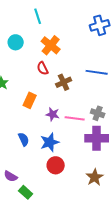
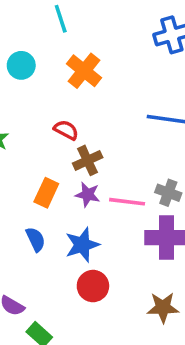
red semicircle: (43, 68) -> (66, 130), moved, turned 144
brown cross: (64, 82) -> (88, 160), moved
orange rectangle: (30, 100) -> (46, 193), moved
brown star: (95, 177) -> (163, 308), turned 30

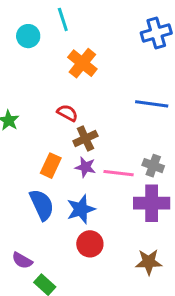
cyan circle: (21, 65) -> (28, 36), moved
blue semicircle: (36, 239) -> (42, 205), size x1.5

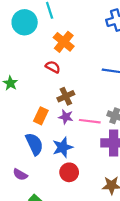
cyan circle: (28, 36) -> (25, 22), size x1.5
red semicircle: (67, 113) -> (53, 67), moved
purple semicircle: (22, 260) -> (20, 174), moved

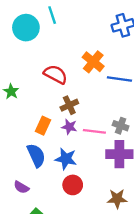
orange cross: (64, 42) -> (93, 62), moved
red semicircle: (53, 67) -> (56, 74), size x1.5
blue star: (63, 147) -> (66, 159), turned 30

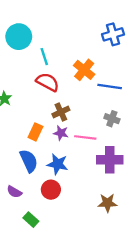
cyan line: (52, 15) -> (44, 57), moved
gray cross: (121, 126) -> (112, 119), moved
red circle: (73, 185) -> (51, 190), moved

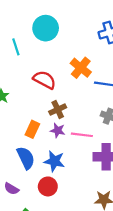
cyan circle: (19, 37) -> (46, 28), moved
cyan line: (44, 57) -> (16, 47), moved

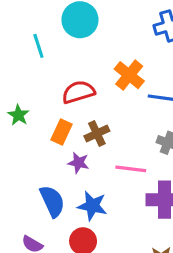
red semicircle: (44, 80) -> (78, 92), turned -45
orange rectangle: (32, 129) -> (62, 132), moved
purple star: (58, 130) -> (78, 163), moved

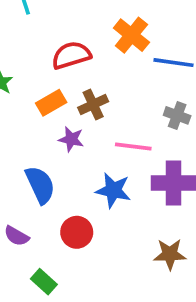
orange rectangle: (62, 132) -> (51, 103), turned 35
blue star: (92, 206) -> (113, 190), moved

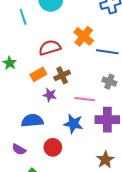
blue semicircle: (40, 185) -> (32, 121), turned -70
brown star: (170, 254) -> (105, 160), turned -30

